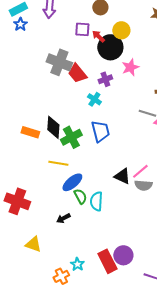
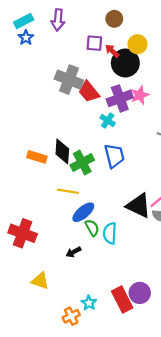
pink star: (130, 67) -> (140, 95), moved
purple cross: (105, 79) -> (120, 98), size x1.6
black triangle: (122, 176) -> (139, 206), size x1.4

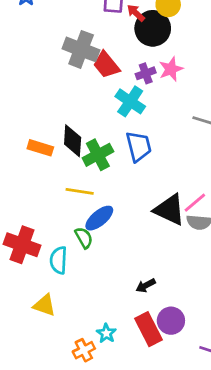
purple cross: (120, 98) -> (146, 73), size x0.6
cyan cross: (108, 120) -> (130, 101), size x1.5
green semicircle: (92, 228) -> (84, 238), moved
cyan semicircle: (110, 233) -> (59, 260), moved
black arrow: (73, 252) -> (146, 286), moved

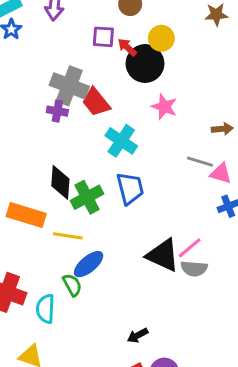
pink star: (171, 69) -> (164, 107), turned -30
purple cross: (146, 73) -> (57, 111), moved, turned 30
orange rectangle: (40, 148) -> (26, 215), moved, size x1.4

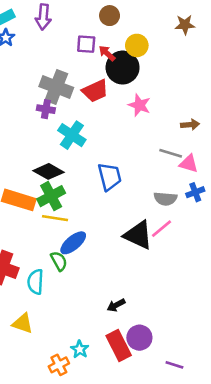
red trapezoid: (96, 102) -> (95, 91), moved, turned -76
cyan cross: (121, 141) -> (72, 135), moved
black diamond: (60, 182) -> (49, 171), turned -64
green cross: (87, 197) -> (51, 196), moved
gray semicircle: (194, 269) -> (165, 199), moved

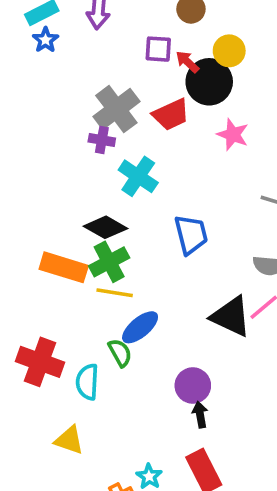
gray cross: (56, 87) -> (116, 109), turned 32
black arrow: (116, 305) -> (200, 415), turned 108
purple circle: (139, 338) -> (193, 386), moved

